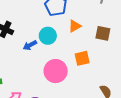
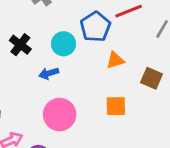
cyan circle: (48, 36) -> (64, 44), moved
pink circle: (56, 71) -> (60, 114), moved

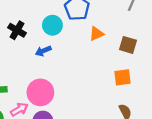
orange square: (116, 106) -> (123, 77), moved
pink circle: (60, 114) -> (40, 92), moved

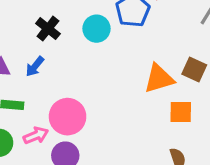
orange triangle: (96, 34) -> (159, 79), moved, size x1.5
blue arrow: (43, 51) -> (35, 66), moved, turned -35

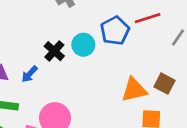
black cross: (48, 29) -> (54, 51), moved

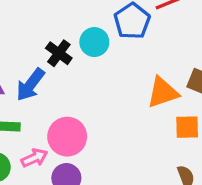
blue arrow: (29, 74) -> (30, 85), size x1.5

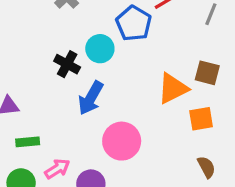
blue arrow: (30, 85) -> (91, 98), moved
pink circle: (67, 137) -> (122, 141), moved

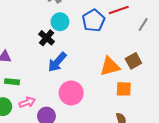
cyan circle: (100, 49) -> (60, 22), moved
brown square: (207, 73) -> (133, 61), turned 35

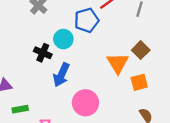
blue pentagon: (93, 21) -> (87, 20), turned 30
cyan circle: (60, 22) -> (63, 39), moved
orange triangle: (110, 66) -> (118, 63), turned -30

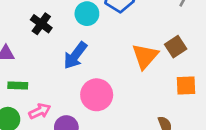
black cross: (43, 53) -> (41, 24), moved
orange square: (139, 82) -> (186, 86), moved

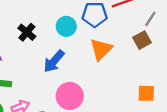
brown square: (176, 47) -> (142, 40), moved
orange triangle: (145, 56) -> (101, 49), moved

